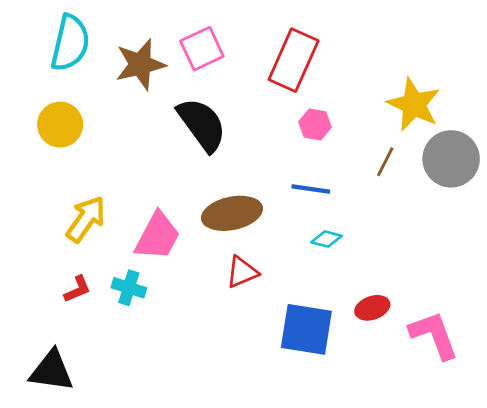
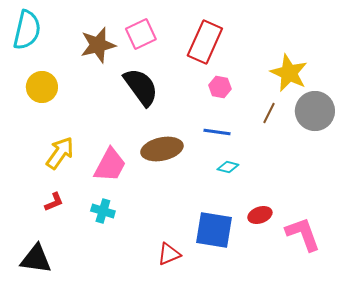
cyan semicircle: (70, 43) -> (27, 30), moved
red triangle: (242, 272) -> (169, 254), moved
cyan cross: (129, 288) -> (103, 211), moved

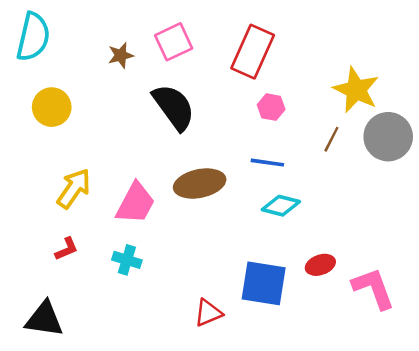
brown star: (98, 45) -> (121, 55), size x0.6
cyan diamond: (228, 167) -> (281, 206), size x1.4

